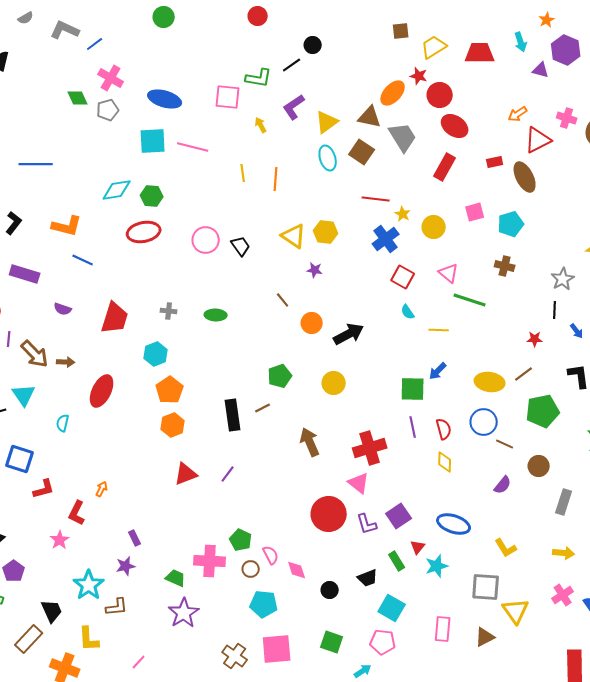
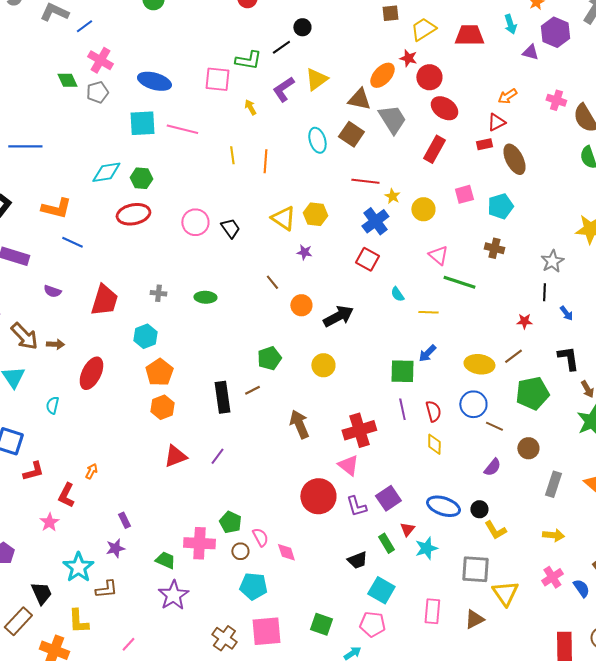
yellow triangle: (327, 122) -> (316, 79), moved
red triangle: (538, 140) -> (496, 122), moved, size x0.7
red square: (403, 277) -> (367, 259), moved
black circle: (330, 590) -> (479, 509), moved

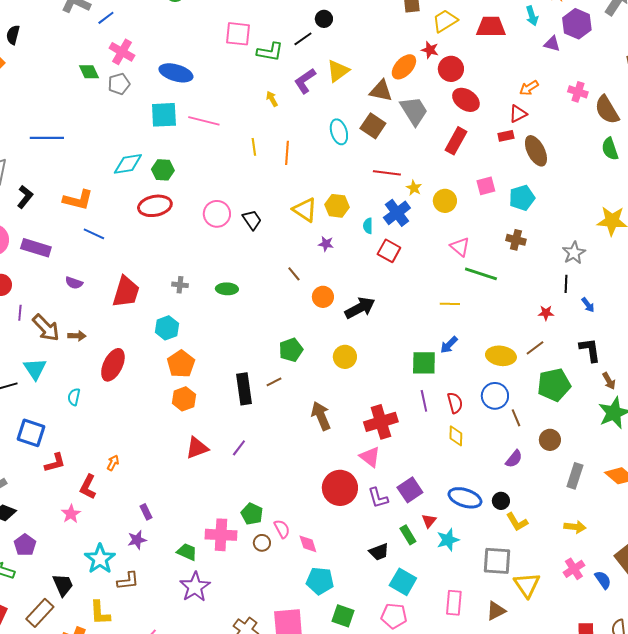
pink square: (217, 79) -> (238, 34), moved
cyan semicircle: (397, 294) -> (368, 226), moved, turned 35
brown line: (494, 426) -> (516, 418), turned 42
cyan pentagon: (253, 586) -> (320, 581), moved

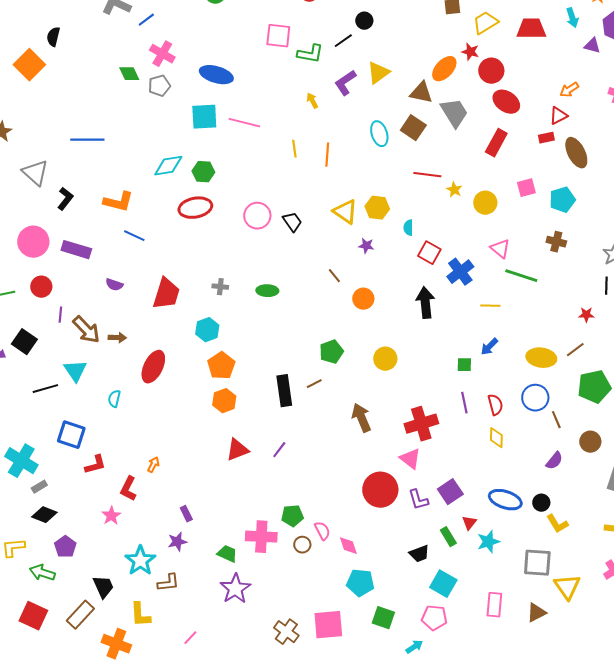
blue cross: (397, 213) -> (460, 272), moved
black arrow: (360, 308) -> (425, 303), moved, turned -68
green square: (424, 363) -> (464, 365), size x0.6
green pentagon: (252, 514) -> (292, 516), turned -30

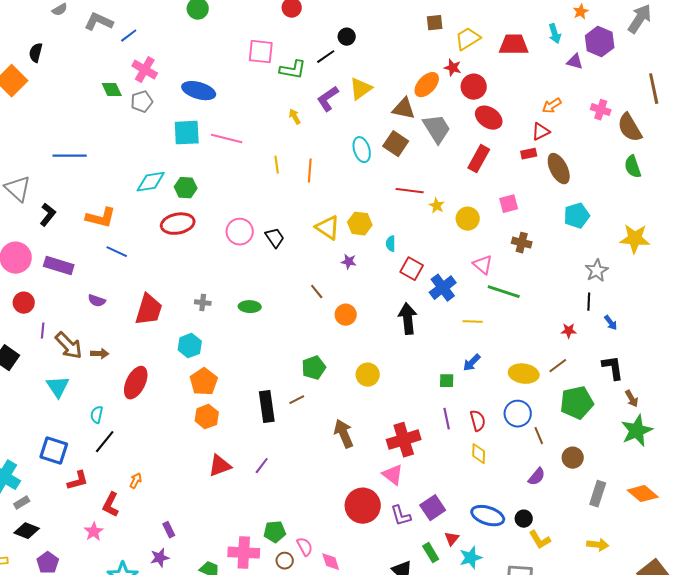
cyan pentagon: (562, 200) -> (577, 216), moved
brown cross: (556, 242) -> (522, 243), moved
black line: (45, 389) -> (105, 442), moved, turned -35

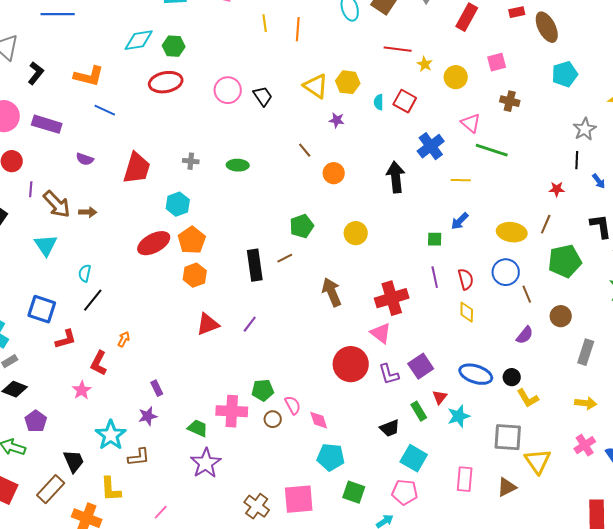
red square: (412, 269) -> (405, 101), moved
brown line: (558, 366) -> (546, 224), turned -30
red ellipse: (136, 383) -> (154, 243), moved, turned 36

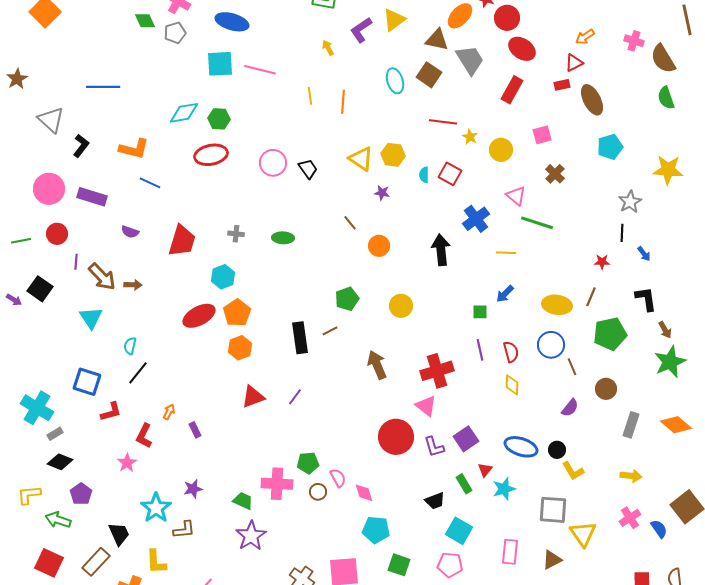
brown cross: (510, 101) -> (555, 174), turned 30
purple rectangle: (157, 388) -> (195, 430), moved

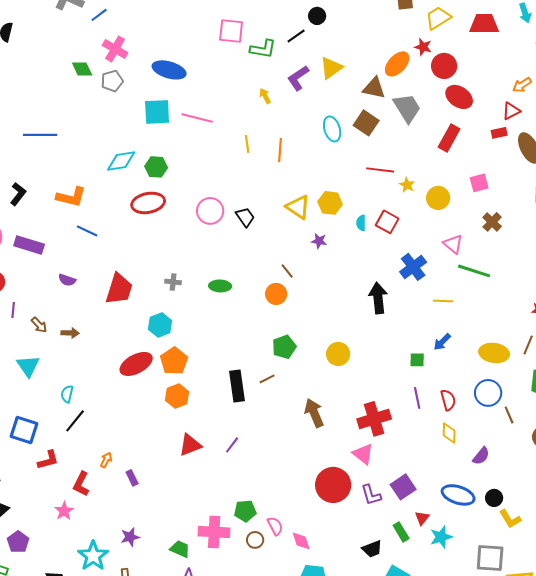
orange circle: (379, 246) -> (276, 294), moved
brown arrow: (102, 277) -> (39, 325), size x0.6
purple semicircle: (570, 408) -> (481, 456), moved

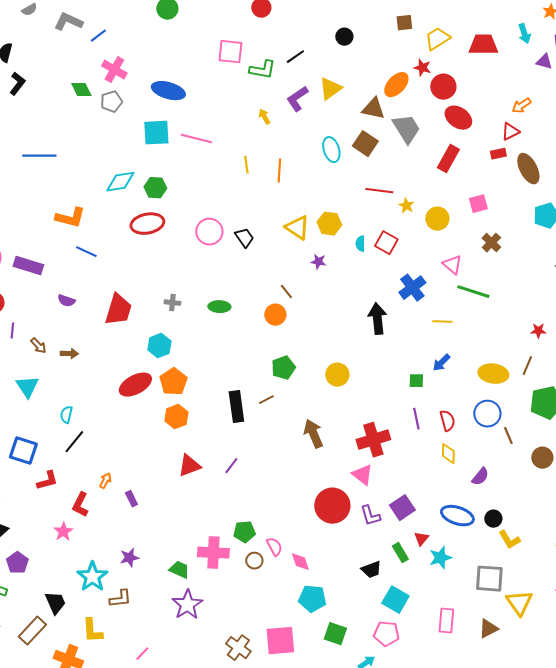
black circle: (317, 16) -> (344, 37), moved
black L-shape: (18, 194) -> (17, 84), moved

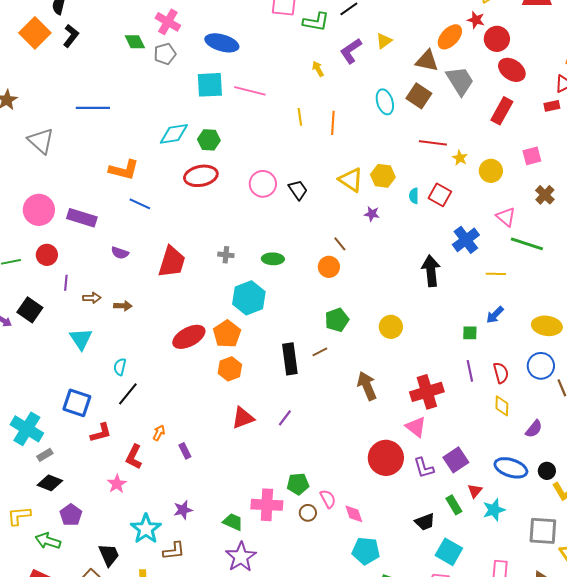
yellow triangle: (330, 89) -> (384, 41), size x0.7
brown arrow: (38, 346) -> (92, 298), turned -48
cyan hexagon: (159, 346) -> (249, 298), moved, size x1.4

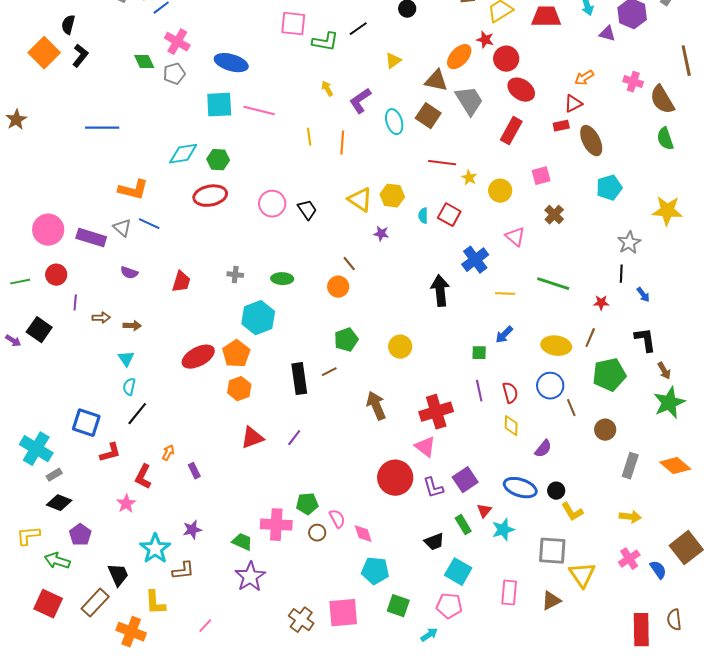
purple L-shape: (351, 51) -> (360, 101), moved
gray triangle: (41, 141) -> (122, 228), moved, size x0.7
green line: (527, 244) -> (553, 284), moved
red trapezoid: (172, 262) -> (181, 282), size x0.7
cyan triangle: (81, 339) -> (126, 359), moved, size x0.7

